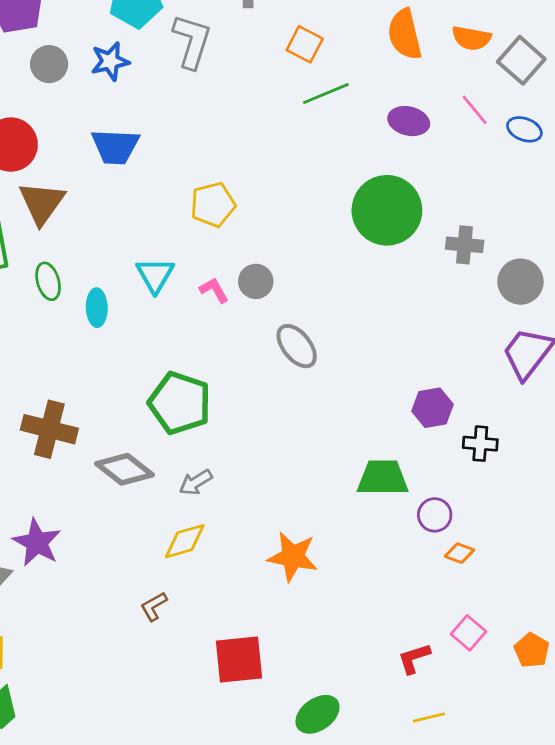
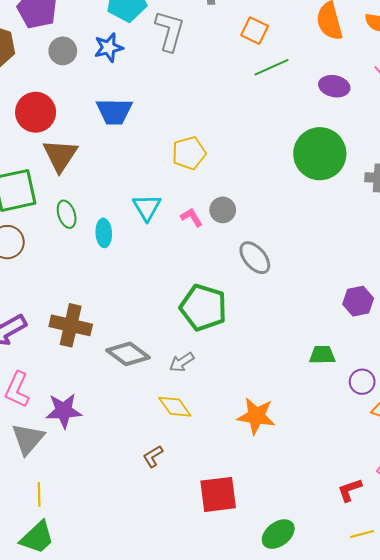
green pentagon: (180, 403) -> (203, 307), moved
green trapezoid: (383, 478) -> (322, 355), size x0.7
yellow diamond: (185, 541) -> (175, 407), turned 72
purple star: (37, 542) -> (64, 411), turned -30

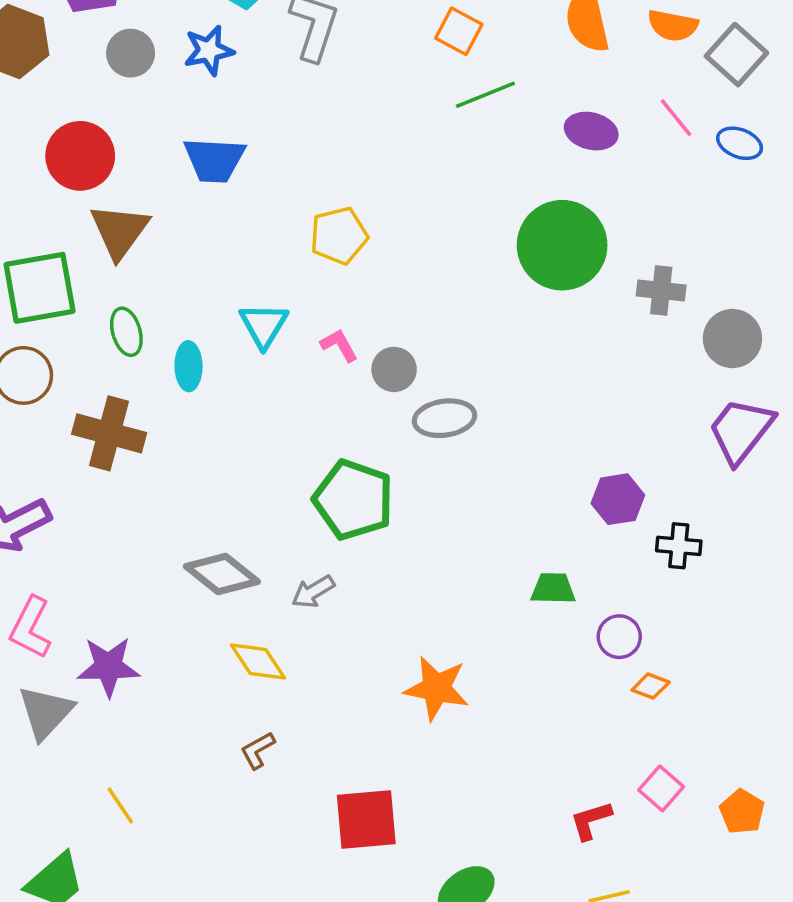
gray circle: (223, 210) -> (394, 369), moved
gray ellipse: (255, 258) -> (444, 418), turned -60
brown cross: (71, 325) -> (109, 433), moved
yellow diamond: (175, 407) -> (258, 661), moved
yellow line: (39, 494) -> (120, 806), moved, turned -35

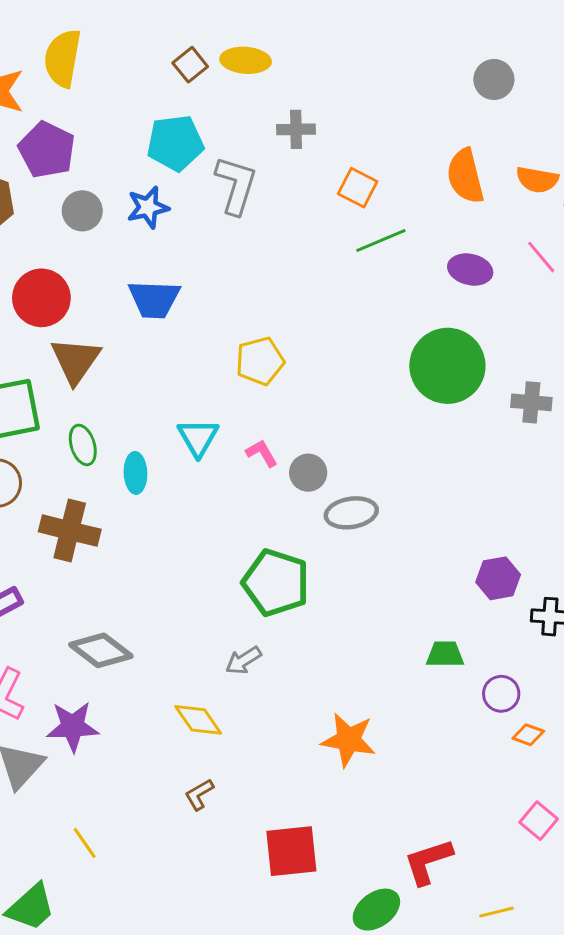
gray diamond: (222, 574) -> (101, 650), moved
red L-shape: (591, 820) -> (428, 862), moved, size x1.4

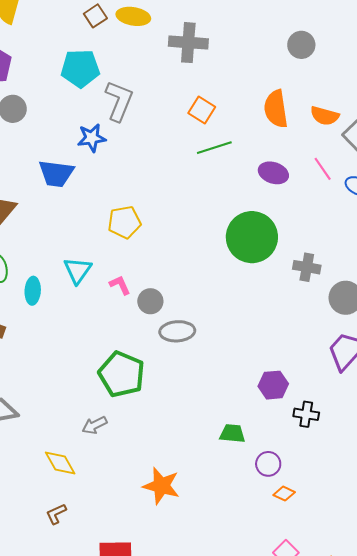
gray cross: (296, 129) -> (188, 43), moved, size x1.5
blue star: (148, 207) -> (92, 138), moved

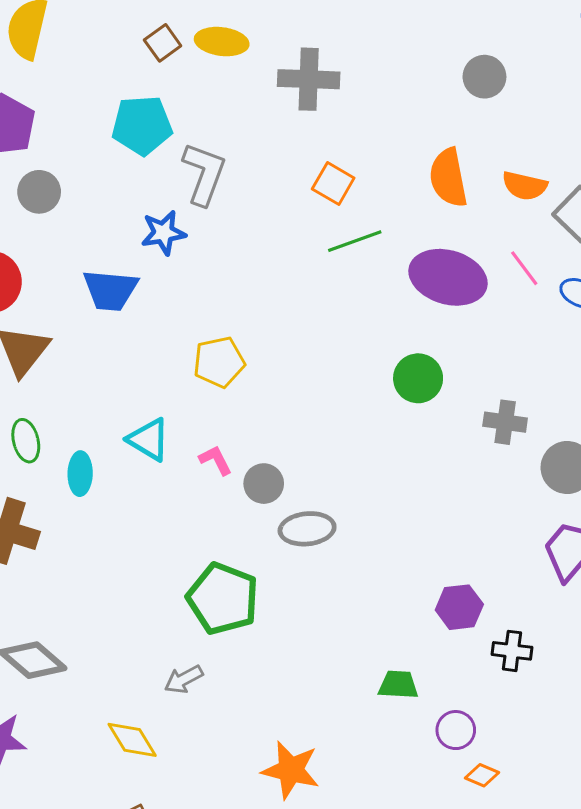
purple ellipse: (273, 173) -> (448, 277), size x1.6
green circle: (252, 237) -> (418, 378), size x0.6
cyan triangle: (78, 270) -> (149, 440), turned -32

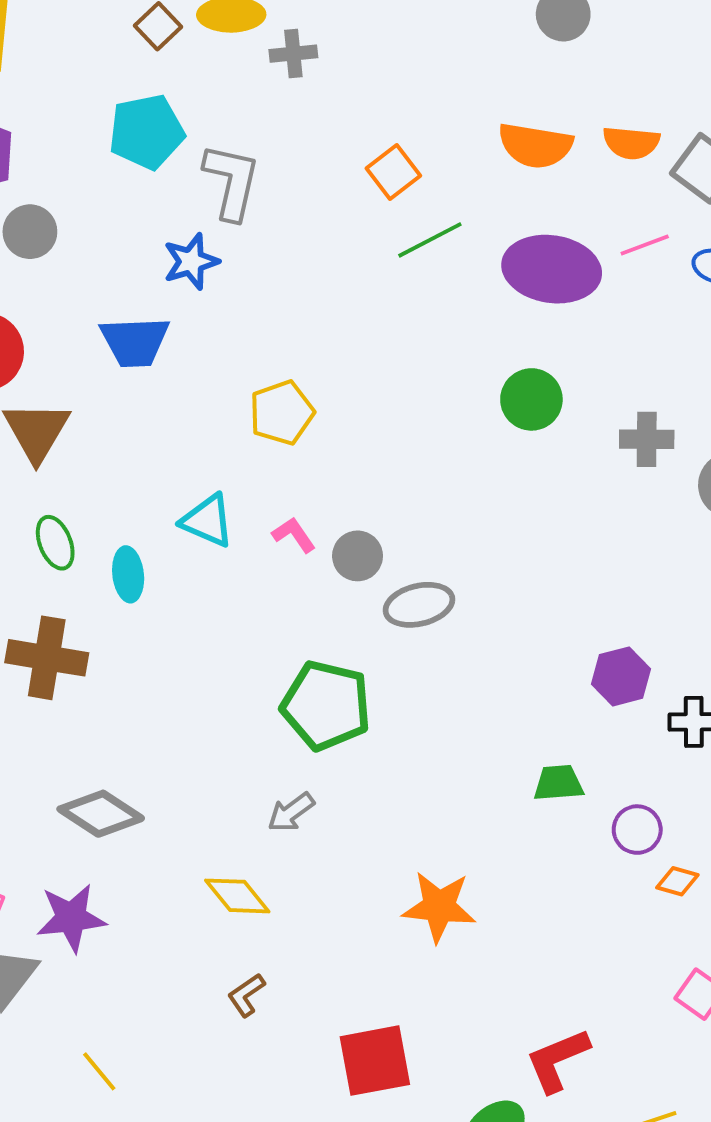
gray cross: (309, 79) -> (293, 54), moved, size x0.6
orange semicircle: (448, 178) -> (535, 145), turned -62
orange square: (333, 184) -> (393, 172), turned 30
pink line: (524, 268) -> (645, 245), turned -66

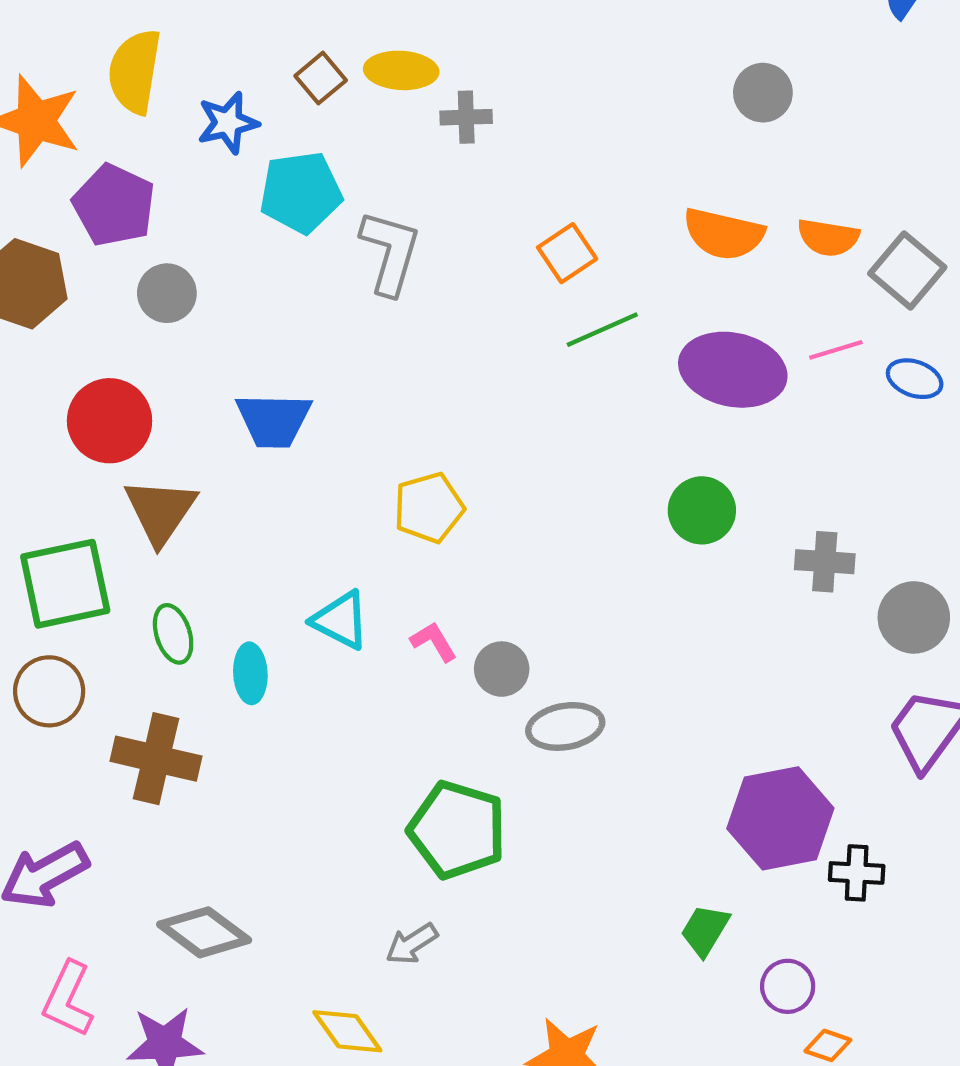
blue star: (191, 262) -> (228, 123), moved
purple hexagon: (621, 676) -> (780, 818), size x1.6
green trapezoid: (558, 783) -> (705, 930), turned -58

